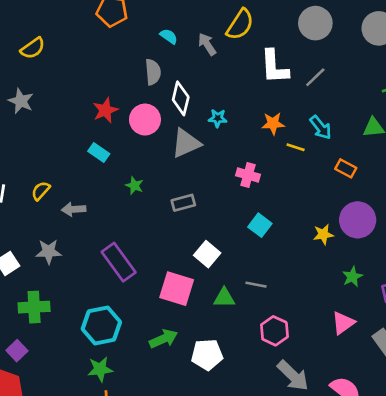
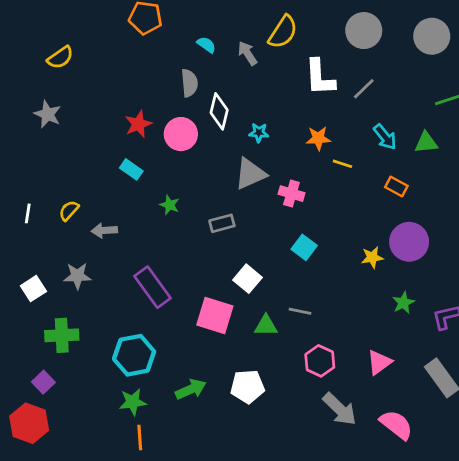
cyan arrow: (321, 127) -> (385, 137), moved
gray triangle: (186, 143) -> (250, 174), moved
pink triangle: (343, 323) -> (379, 362), moved
green arrow: (163, 339) -> (191, 389), moved

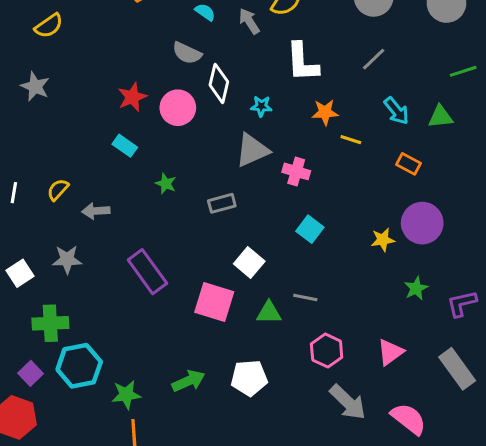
white L-shape: (320, 77) -> (302, 62), moved
gray semicircle: (189, 83) -> (187, 53), turned 120
cyan hexagon: (134, 355) -> (79, 366), moved

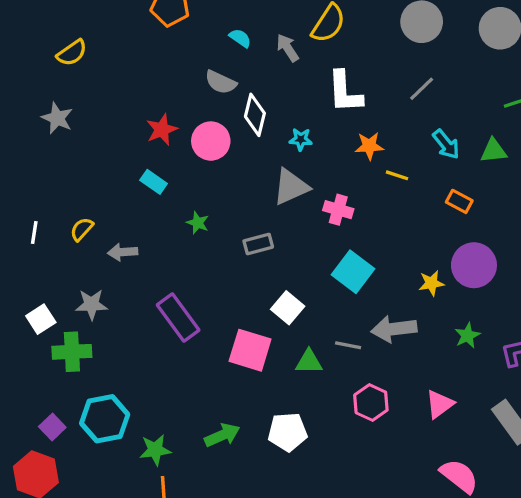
cyan square: (310, 229) -> (353, 272), size x1.4
green cross: (50, 323) -> (72, 352), moved
gray arrow: (348, 402) -> (394, 329), moved, turned 129

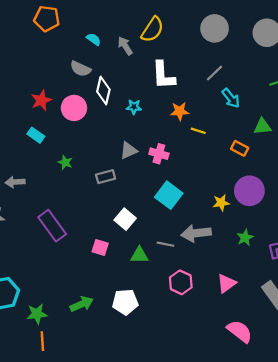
cyan arrow: (446, 144) -> (231, 98), moved
green triangle: (494, 151) -> (262, 126), moved
gray triangle: (291, 187) -> (128, 150), moved, size x0.7
pink square: (250, 350) -> (100, 247), size x0.6

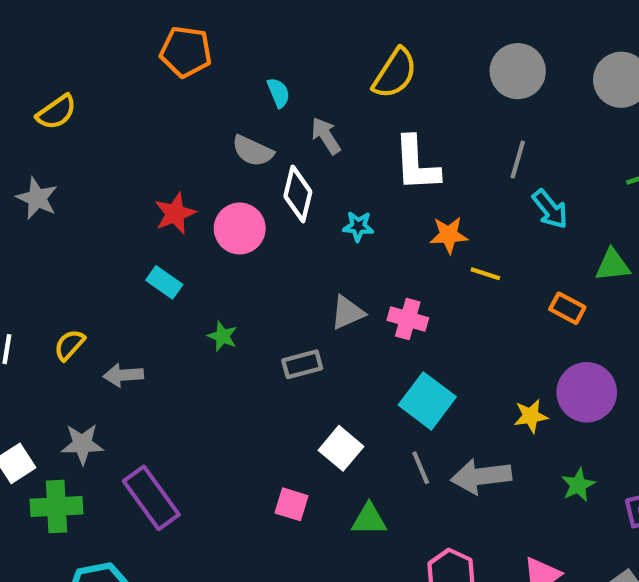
cyan semicircle: (94, 39) -> (278, 93), turned 32
gray arrow: (125, 46) -> (326, 136), moved
gray line: (215, 73) -> (518, 159), turned -30
purple rectangle: (52, 226) -> (151, 498), moved
gray line: (166, 244) -> (421, 468), moved, turned 56

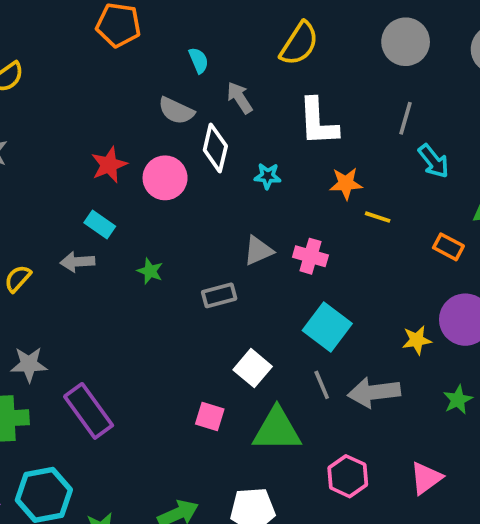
gray arrow: (123, 375) -> (77, 262), moved
green triangle: (369, 519) -> (277, 430), size x1.6

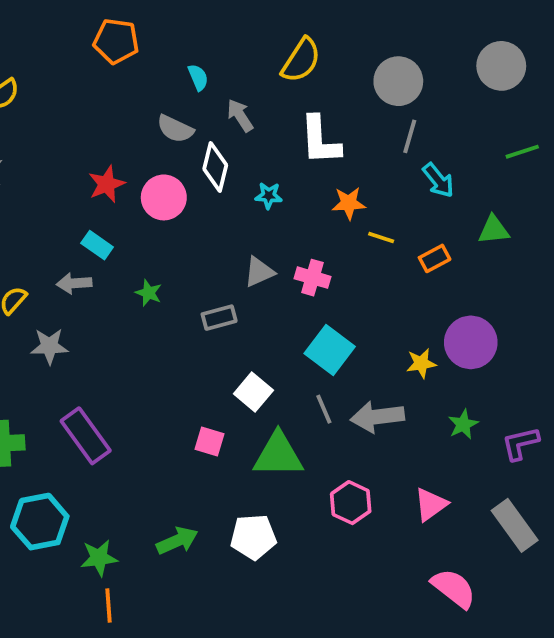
gray circle: (406, 42) -> (398, 81), moved
orange rectangle: (448, 247) -> (435, 258), moved, turned -56
gray star: (29, 364) -> (49, 346), moved

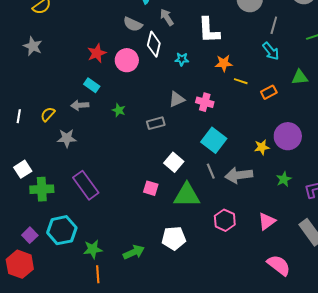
gray line: (410, 136) -> (274, 25), moved
green arrow: (177, 541) -> (134, 252), moved

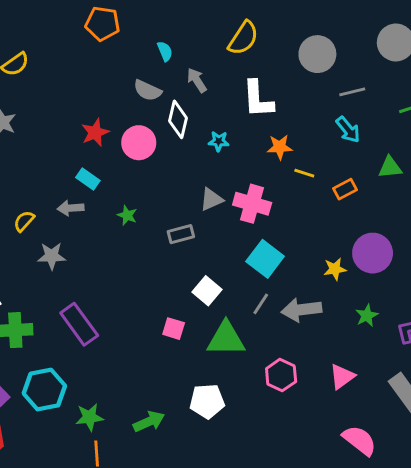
gray line: (274, 25) -> (352, 92), turned 60
pink cross: (205, 102) -> (252, 204), size x1.4
gray line: (211, 171) -> (261, 304), turned 56

